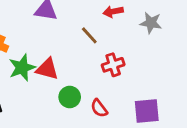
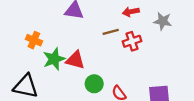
brown line: (89, 35) -> (111, 32), turned -63
red cross: (113, 65) -> (132, 41), moved

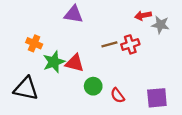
red arrow: (131, 12) -> (143, 15), moved
brown line: (111, 32) -> (109, 44), moved

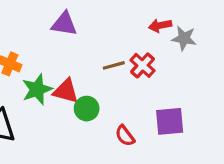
red cross: (130, 44) -> (142, 65), turned -30
green circle: (93, 86) -> (87, 109), moved
purple square: (157, 98) -> (170, 121), moved

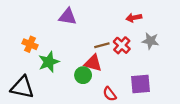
gray star: (184, 38) -> (150, 41), moved
red triangle: (66, 91) -> (93, 63), moved

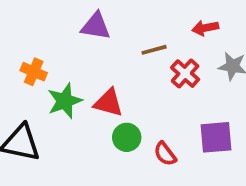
brown line: (102, 45) -> (154, 50), moved
red triangle: (93, 63) -> (108, 103), moved
green circle: (83, 75) -> (127, 137), moved

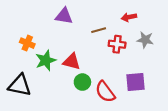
red cross: (185, 74) -> (117, 44), turned -35
red semicircle: (165, 154) -> (105, 92), size x1.5

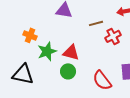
red cross: (117, 44) -> (113, 36), turned -35
green circle: (82, 82) -> (68, 71), moved

